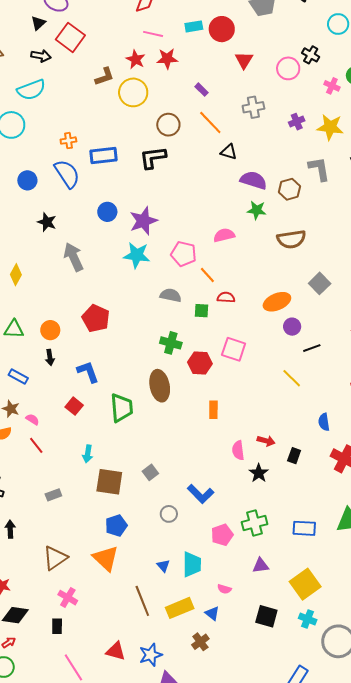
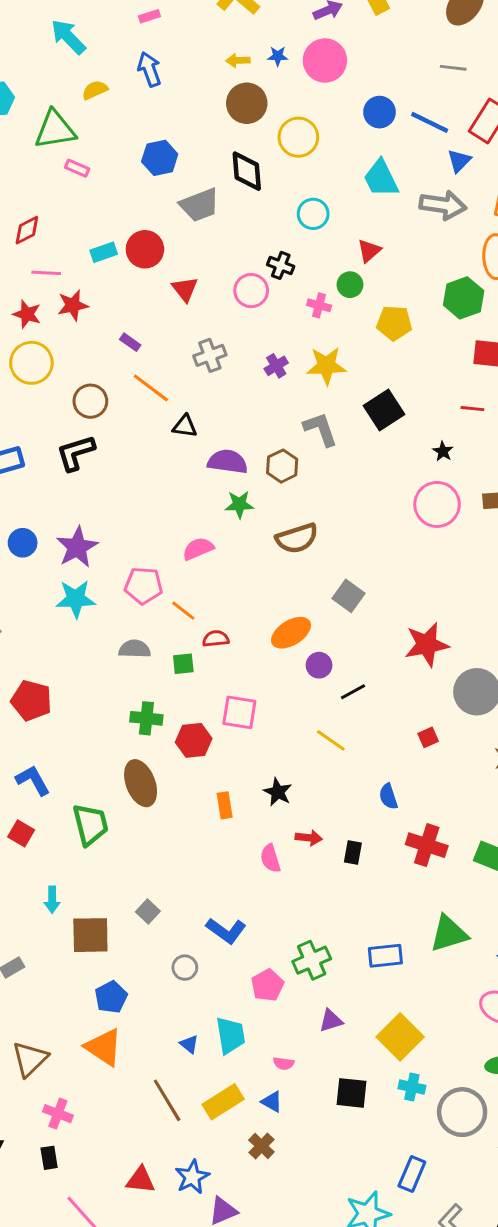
black star: (259, 473) -> (278, 792), moved

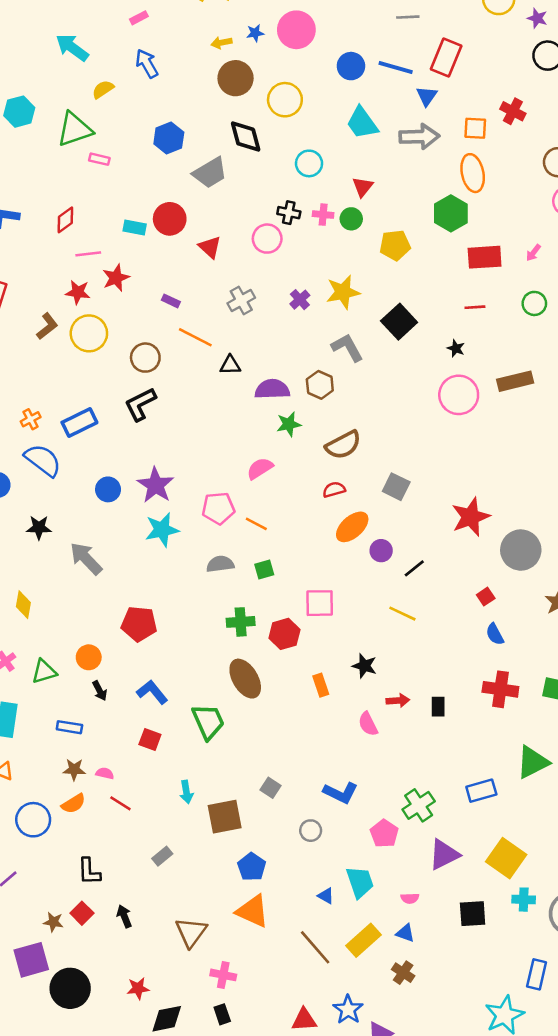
cyan rectangle: (104, 252) -> (135, 228), turned 40
pink cross: (319, 305) -> (323, 215), moved
red semicircle: (216, 639) -> (334, 490), moved
blue semicircle: (388, 796) -> (495, 634), moved
purple triangle: (331, 1021) -> (444, 855), size x1.5

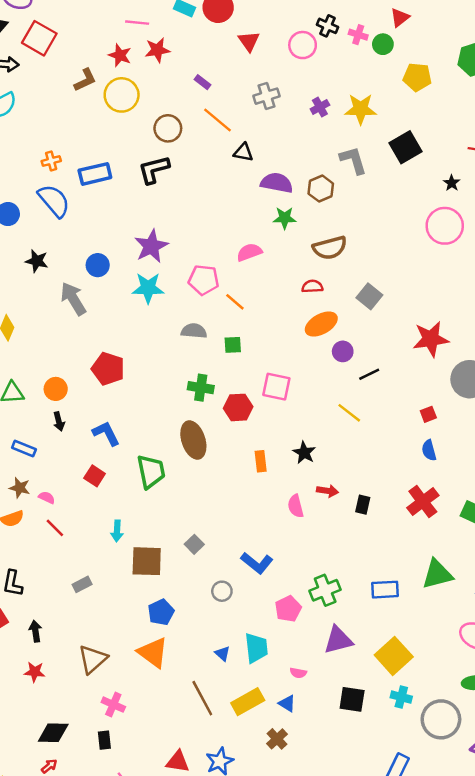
blue circle: (108, 489) -> (98, 265), moved
red cross: (500, 689) -> (423, 502), turned 32
red star: (138, 988) -> (35, 672), moved

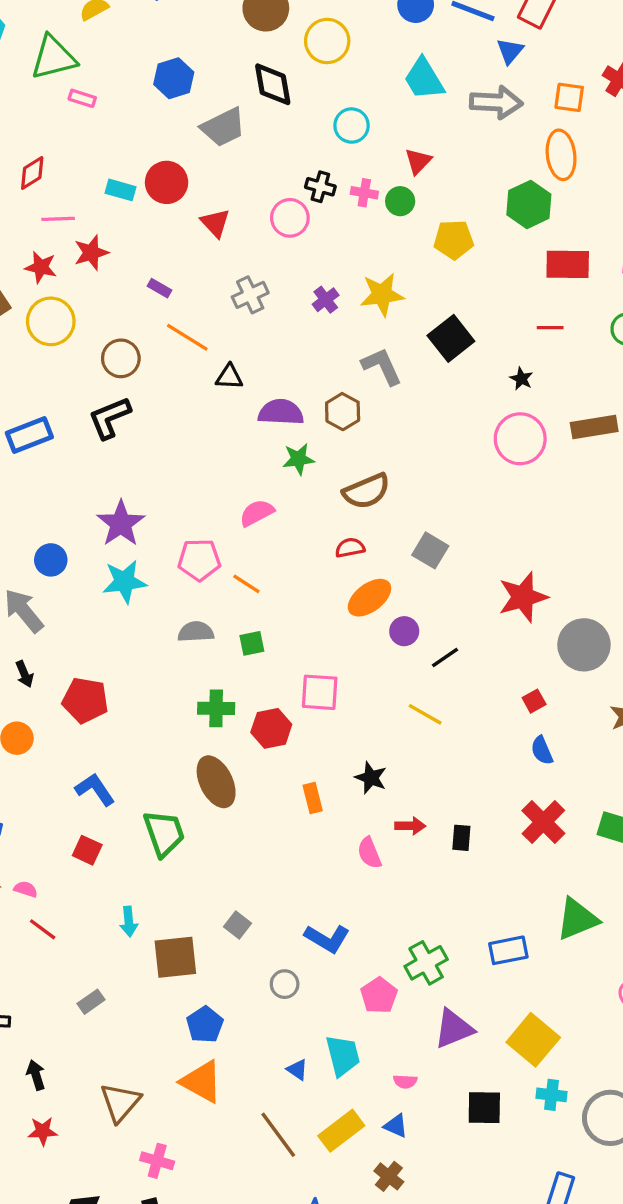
black arrow: (59, 421) -> (24, 674), moved

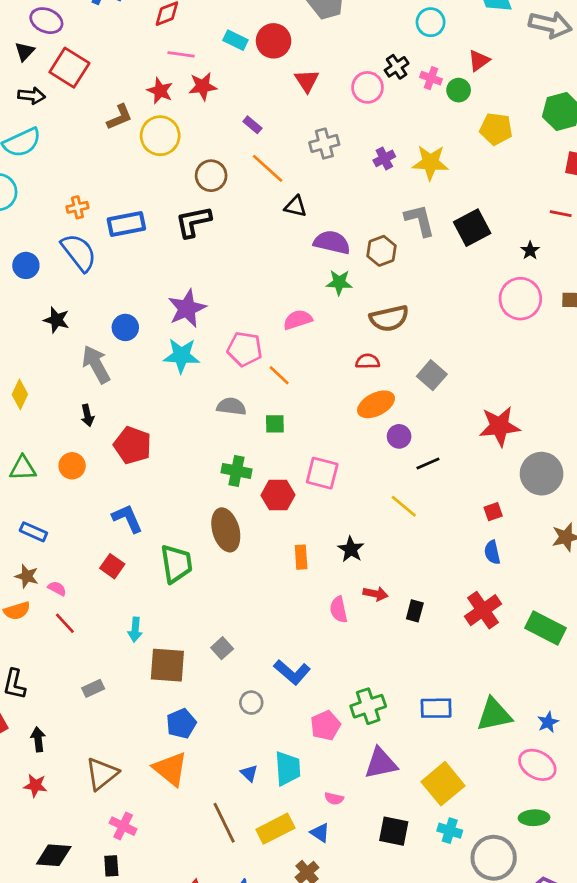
black cross: (320, 187) -> (397, 67), turned 30
black square: (451, 338) -> (472, 228), moved
green triangle: (577, 919) -> (494, 715), moved

